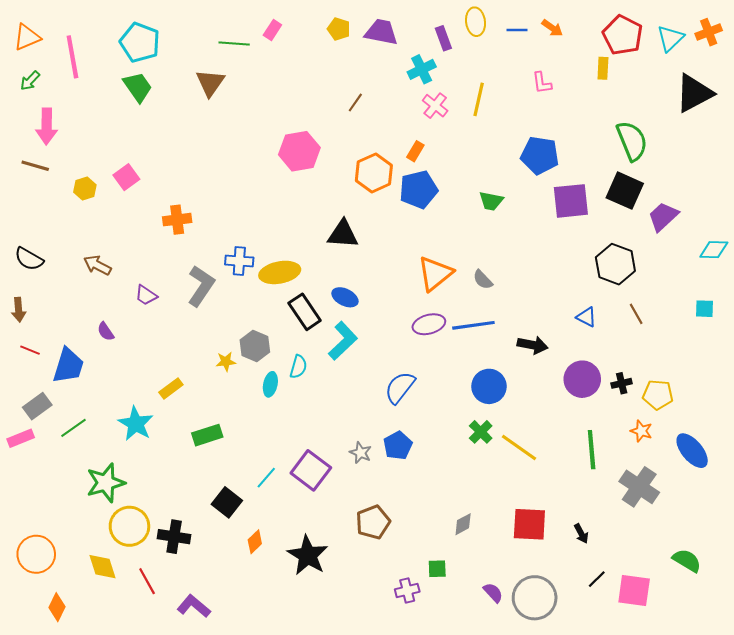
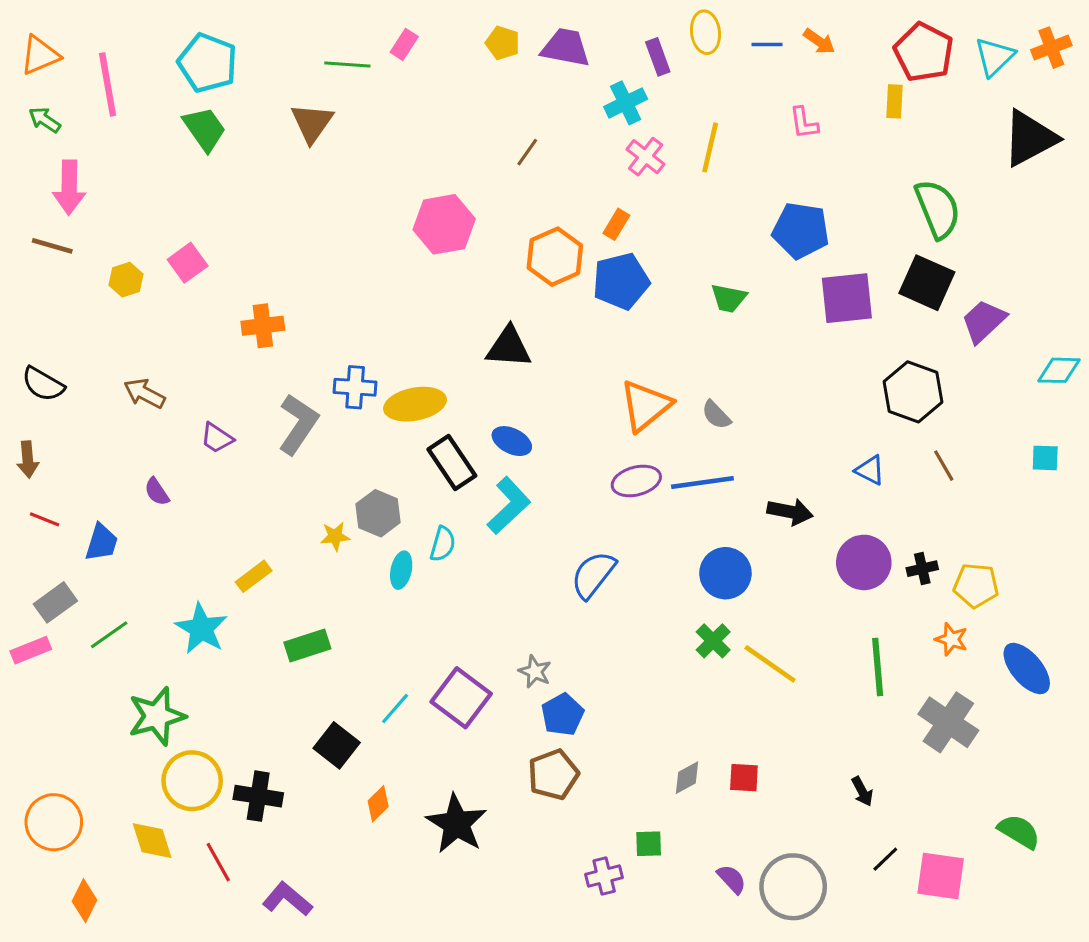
green arrow: (30, 81) -> (45, 120), turned 80
blue trapezoid: (68, 366) -> (101, 542), size x0.7
blue pentagon: (398, 445) -> (563, 715), moved
red square: (529, 524) -> (744, 778), moved, size x0.6

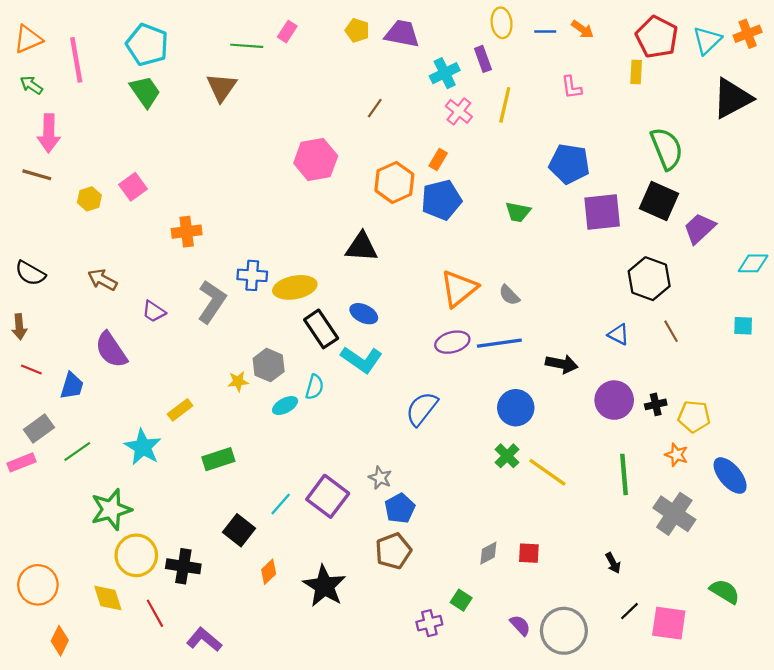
purple rectangle: (658, 57) -> (483, 59), moved
purple semicircle: (157, 492) -> (111, 350), size x1.8
cyan L-shape: (509, 506) -> (362, 360), turned 78
cyan ellipse: (401, 570) -> (285, 406), turned 50
green square: (649, 844) -> (461, 600), turned 35

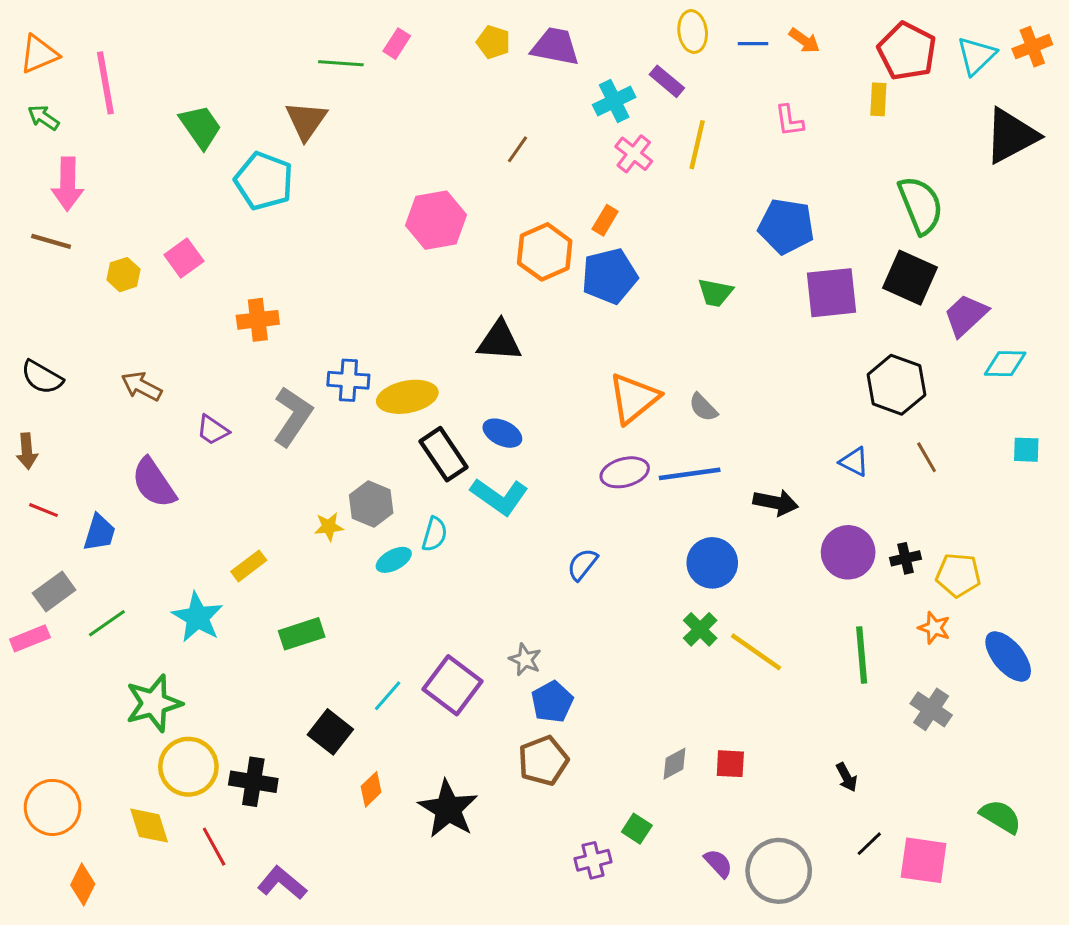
cyan pentagon: (147, 45) -> (264, 181), moved
purple rectangle: (483, 59) -> (667, 81), turned -30
cyan diamond: (753, 263) -> (1005, 364), moved
blue semicircle: (422, 409) -> (582, 564), size x0.7
gray cross: (674, 514) -> (931, 709), size x0.7

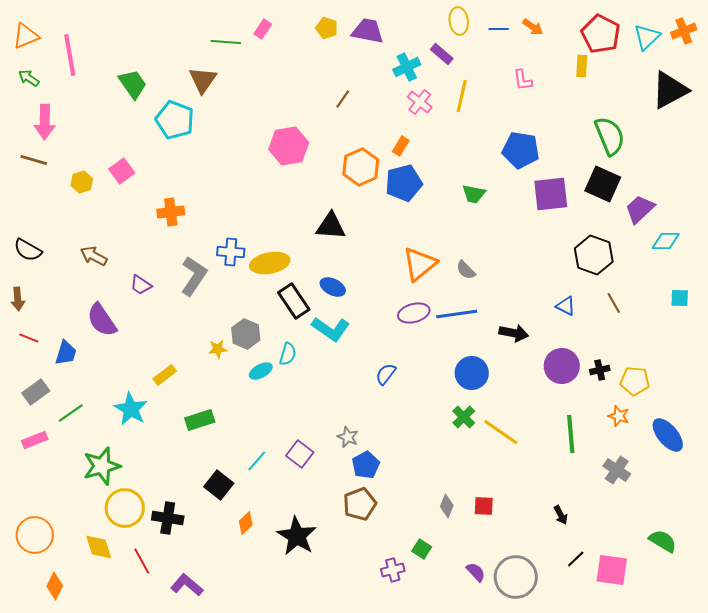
pink rectangle: (30, 638) -> (35, 440), moved
purple square: (453, 685) -> (300, 454), size x0.7
gray diamond: (675, 764) -> (447, 506), turned -40

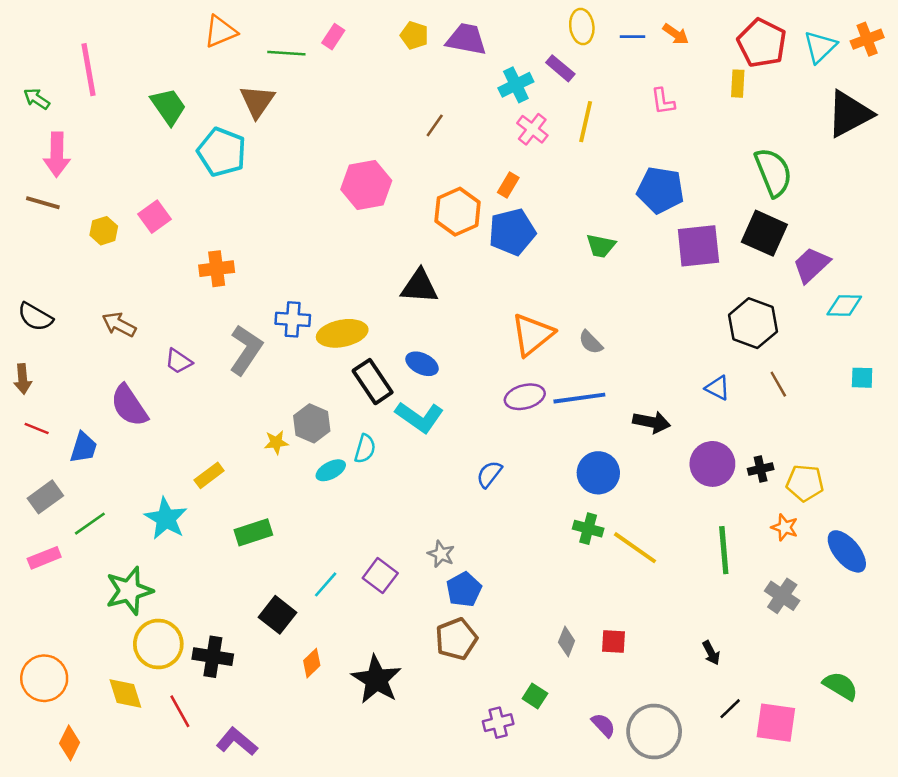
orange triangle: (26, 36) -> (220, 32), moved
green cross: (464, 417) -> (588, 529), turned -30

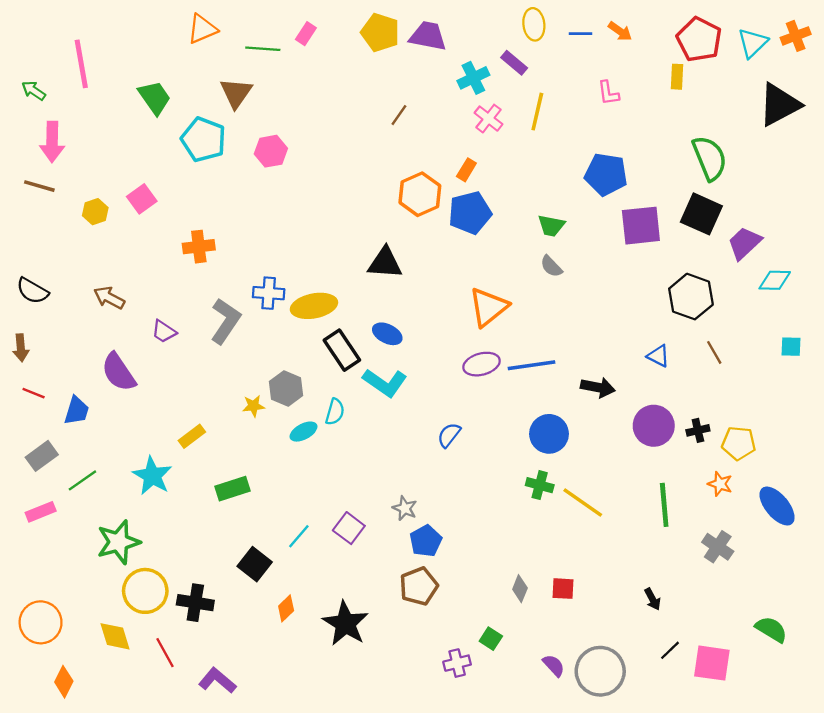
yellow pentagon: (414, 35) -> (380, 32), size x1.5
pink hexagon: (366, 185) -> (271, 151), moved, size x0.7
gray semicircle: (591, 342) -> (551, 266), moved

